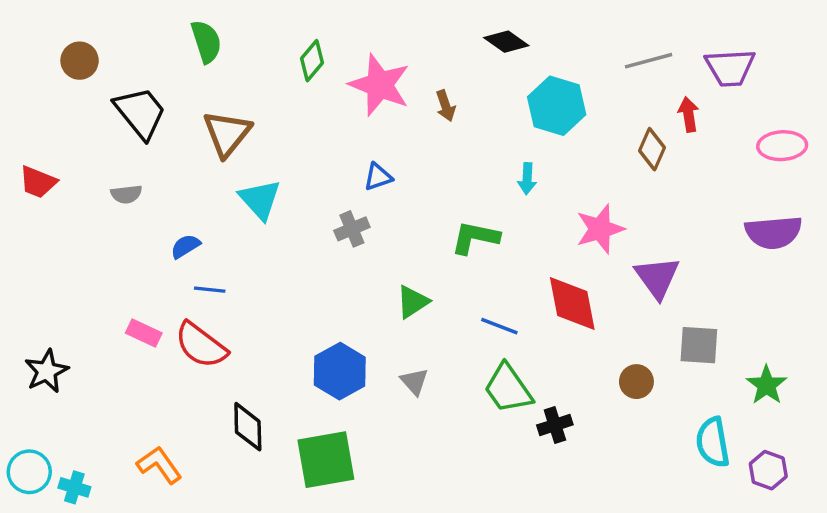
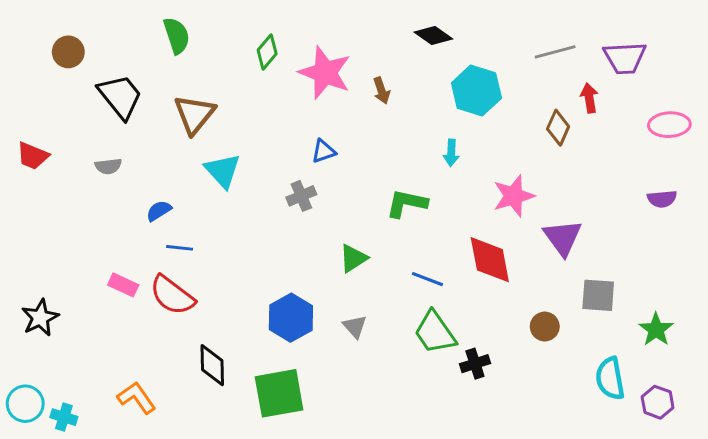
purple semicircle: (773, 232) -> (662, 199), size x0.6

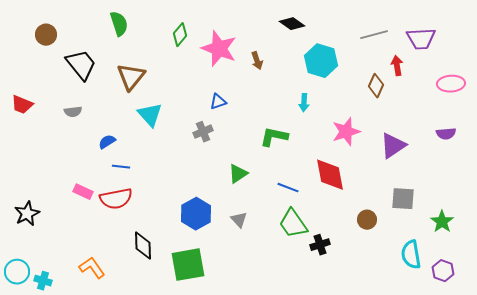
purple triangle: (563, 237) -> (393, 146), moved, turned 32
red semicircle: (172, 295) -> (116, 199), turned -48

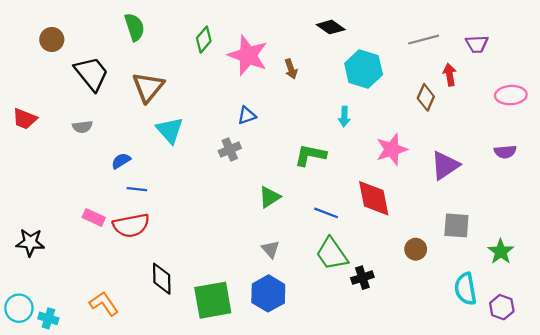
purple trapezoid: (421, 39) -> (477, 44), size x0.7
black star: (27, 214) -> (30, 242), turned 30
blue hexagon: (196, 214) -> (268, 293), moved

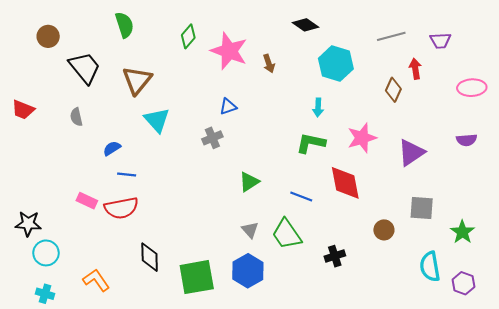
gray semicircle: (82, 127) -> (76, 117), turned 84
green L-shape: (310, 155) -> (311, 143), moved
green trapezoid: (332, 254) -> (287, 234), moved
cyan circle: (19, 308) -> (46, 253), moved

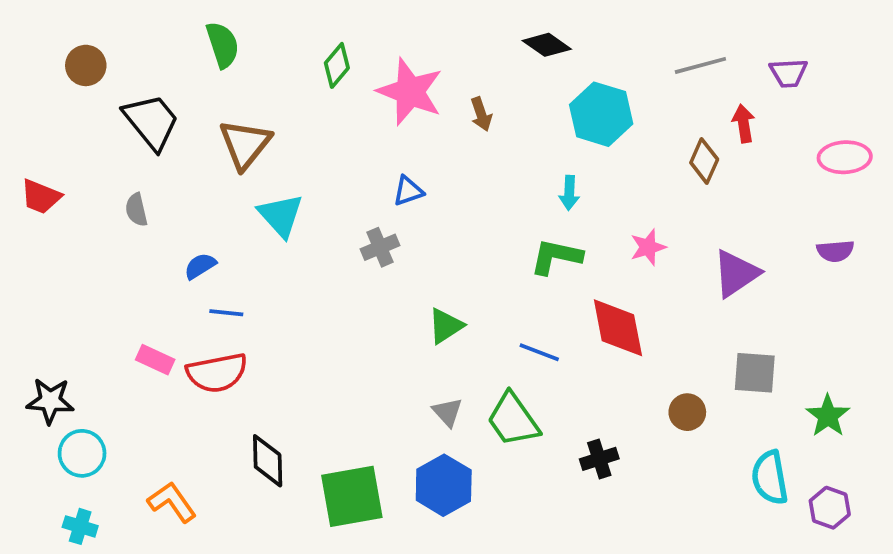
pink star: (362, 138) -> (648, 247), size x0.7

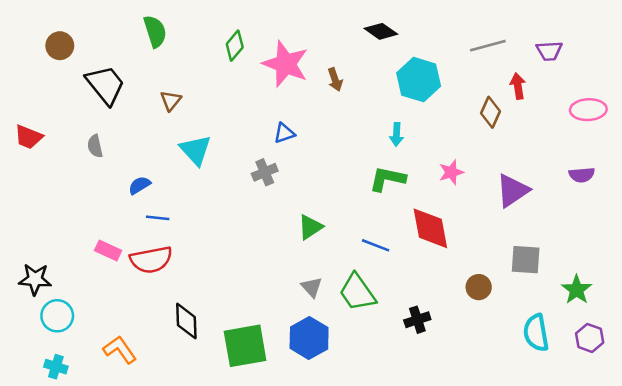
brown triangle: (245, 144) -> (171, 100), size x0.6
purple hexagon: (830, 508) -> (590, 338), moved

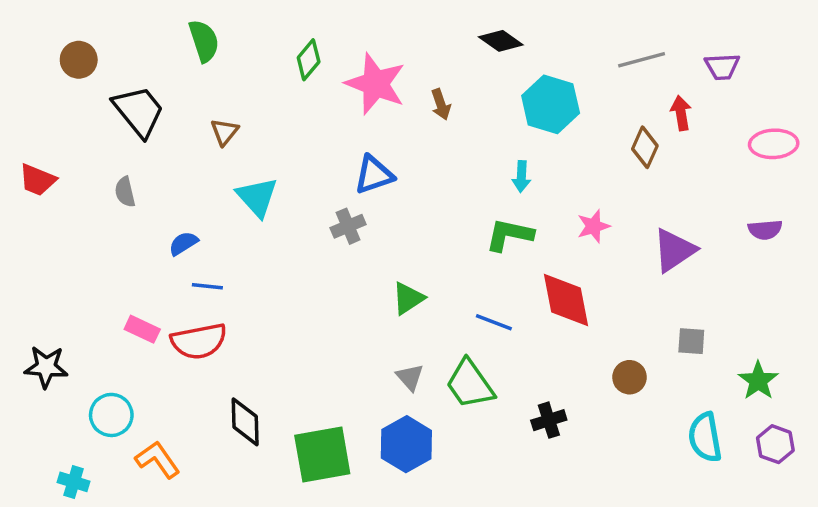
blue triangle: (284, 133) -> (374, 175), size x1.4
gray square: (526, 260) -> (691, 341), size x0.7
cyan circle: (57, 316) -> (111, 415), moved

